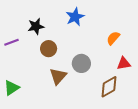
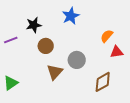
red triangle: (124, 63) -> (117, 52), moved

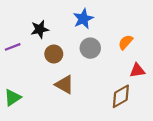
red triangle: (117, 52) -> (137, 70), moved
gray circle: (77, 60) -> (90, 48), moved
brown triangle: (55, 72) -> (64, 85), turned -42

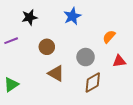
black star: (40, 29) -> (30, 17), moved
gray circle: (90, 48) -> (86, 57), moved
brown diamond: (121, 96) -> (93, 83), moved

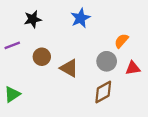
brown circle: (47, 47) -> (42, 57), moved
gray circle: (86, 57) -> (107, 61), moved
brown triangle: (56, 73) -> (69, 68), moved

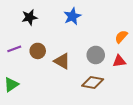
orange semicircle: (121, 41) -> (121, 37), moved
purple line: (12, 45) -> (14, 49), moved
brown diamond: (103, 92) -> (93, 82), turned 40

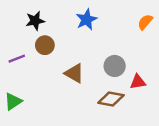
orange semicircle: (121, 37) -> (145, 22), moved
brown circle: (38, 51) -> (45, 45), moved
red triangle: (119, 61) -> (138, 82), moved

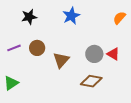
brown circle: (45, 45) -> (37, 48), moved
brown triangle: (74, 73) -> (61, 60), turned 42
red triangle: (138, 82) -> (113, 54), moved, turned 40

